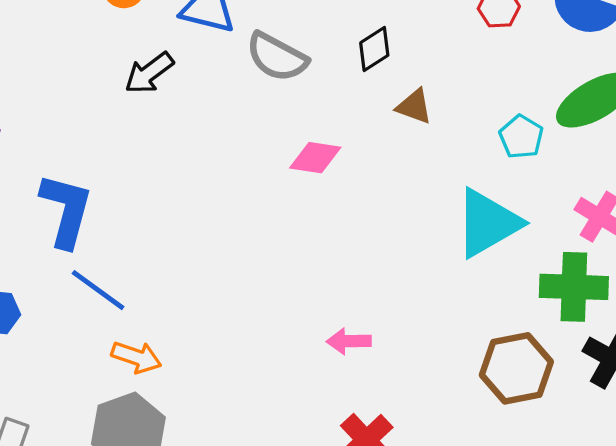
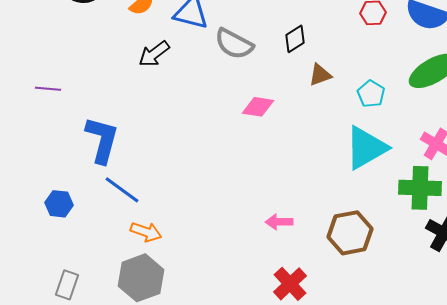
brown triangle: (414, 106) -> (320, 75), turned -40
cyan pentagon: (521, 137) -> (371, 94), moved
brown hexagon: (516, 368) -> (350, 233), moved

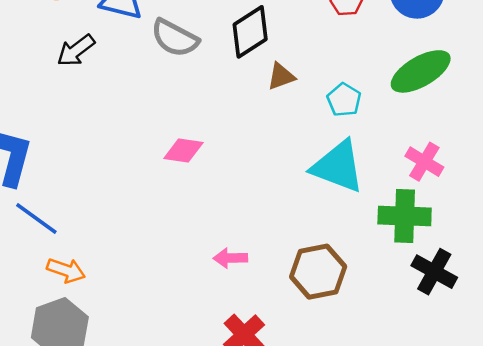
black diamond: (295, 39) -> (250, 32), size x1.5
pink diamond: (258, 107) -> (183, 150), moved
cyan triangle: (366, 148) -> (338, 167), turned 51

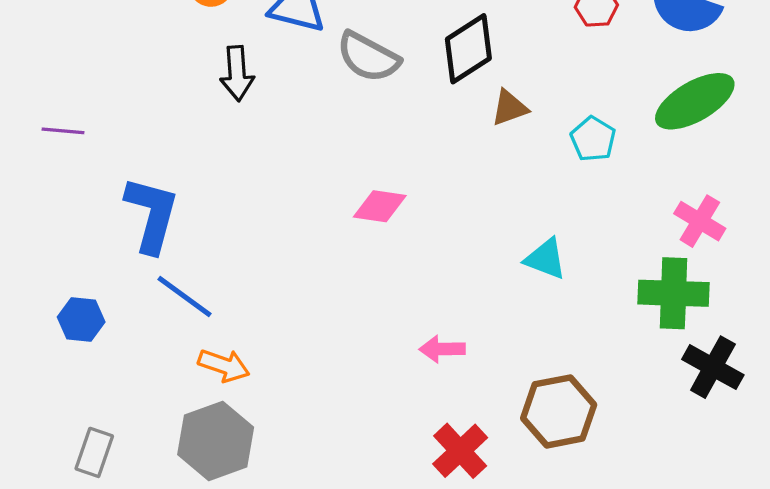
black arrow: (76, 50) -> (237, 73), turned -57
cyan triangle: (338, 167) -> (546, 259), moved, size x0.6
brown hexagon: (318, 272) -> (559, 411), moved

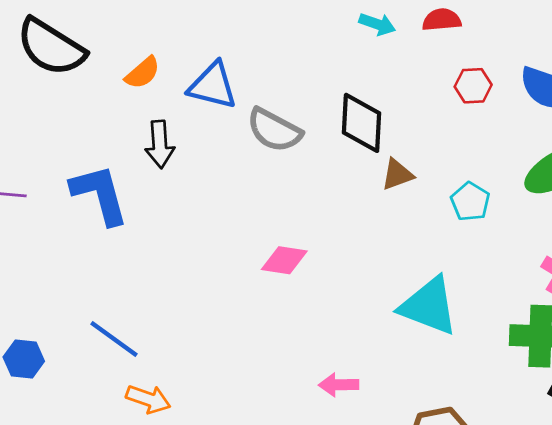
black diamond: (468, 49) -> (362, 123), turned -54
blue L-shape: (152, 214) -> (100, 194), moved, turned -30
cyan triangle: (546, 259) -> (429, 306), size x1.6

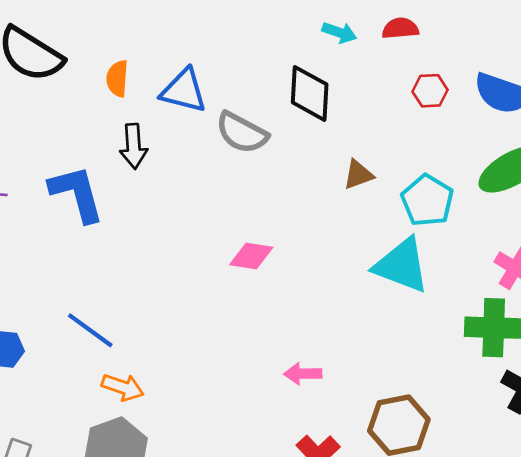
orange semicircle: (143, 73) -> (117, 79), turned 135
black diamond: (362, 123) -> (310, 93), moved
cyan pentagon: (470, 202) -> (427, 200), size x1.4
cyan triangle: (429, 306) -> (402, 265), moved

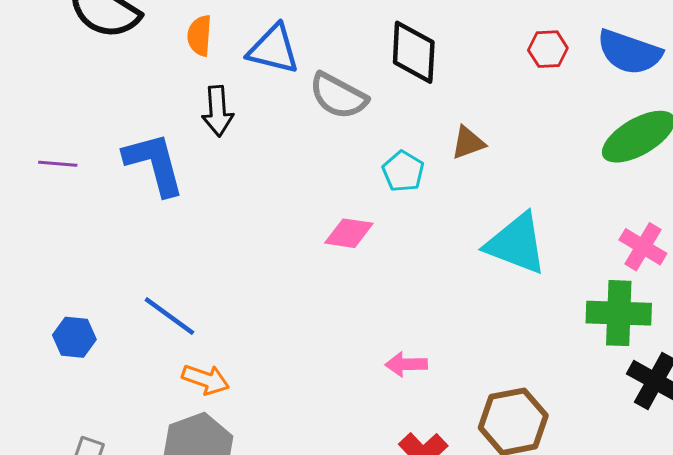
cyan pentagon: (427, 200) -> (403, 171), moved, size x0.7

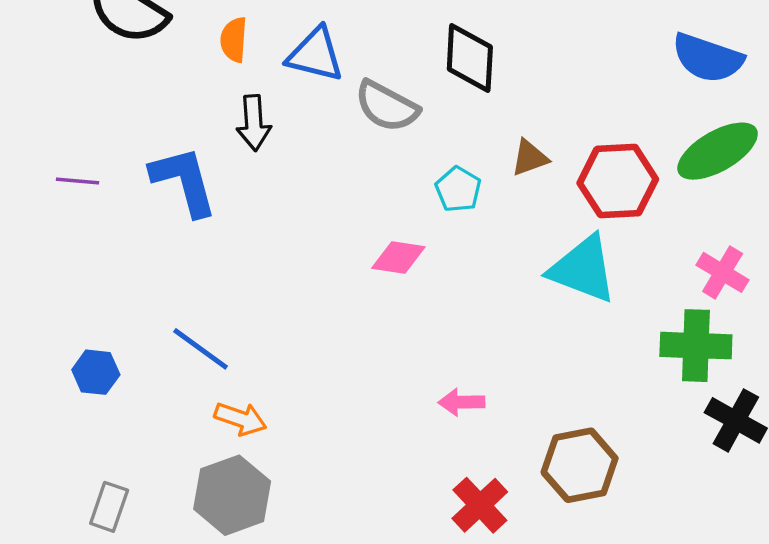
red hexagon: (548, 49) -> (618, 181), moved, size x1.8

